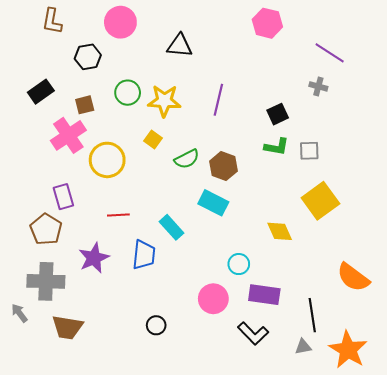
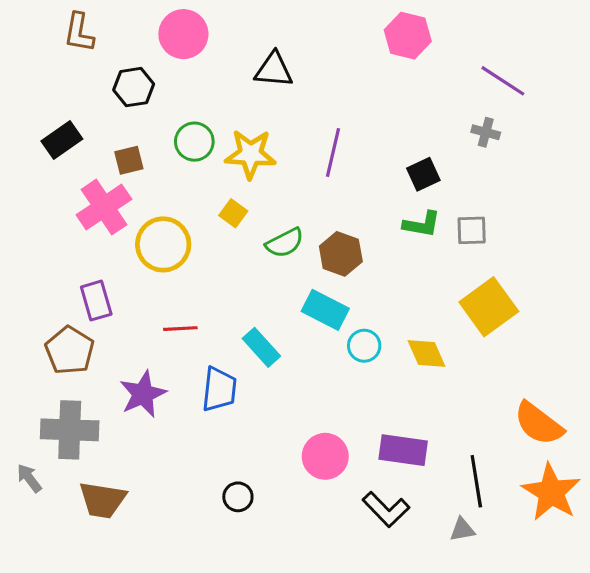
cyan circle: (239, 264) -> (364, 346), moved
orange star: (348, 350) -> (551, 492), moved

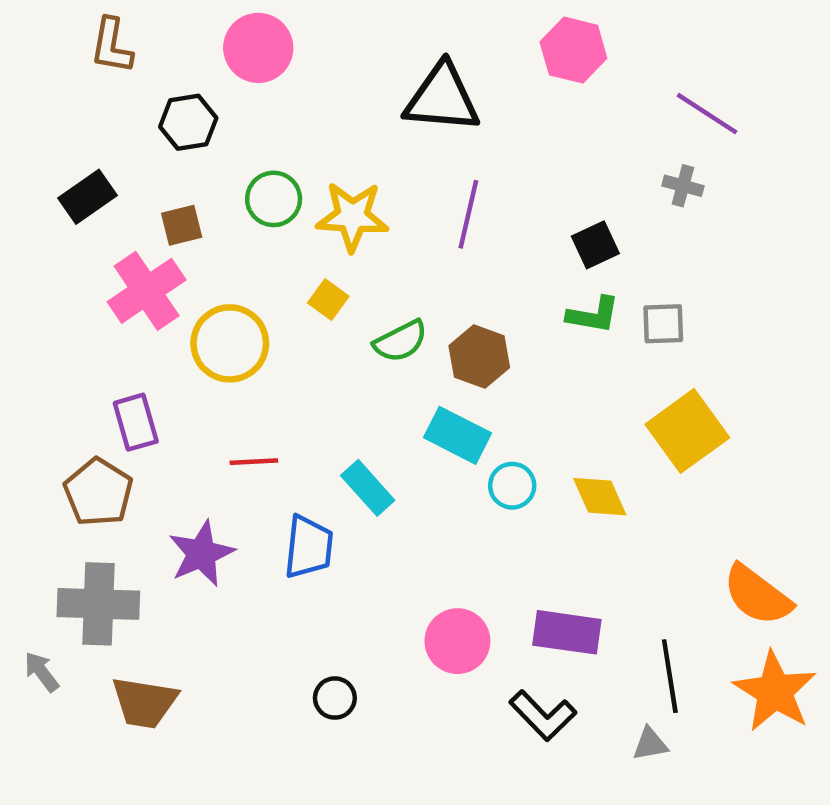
black triangle: (274, 70) -> (442, 98), moved, size x1.4

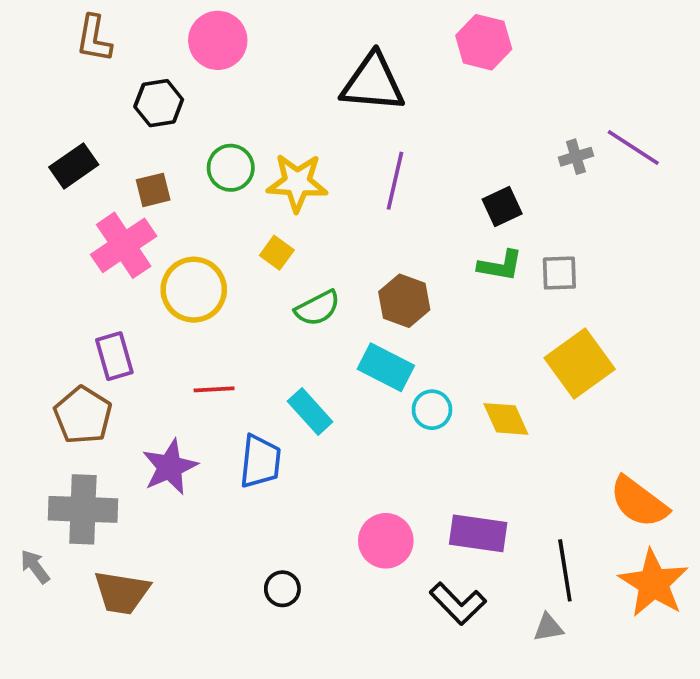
purple line: (707, 114) -> (633, 147), moved
gray cross: (683, 186) -> (576, 157), turned -32
green semicircle: (401, 341) -> (317, 308), moved

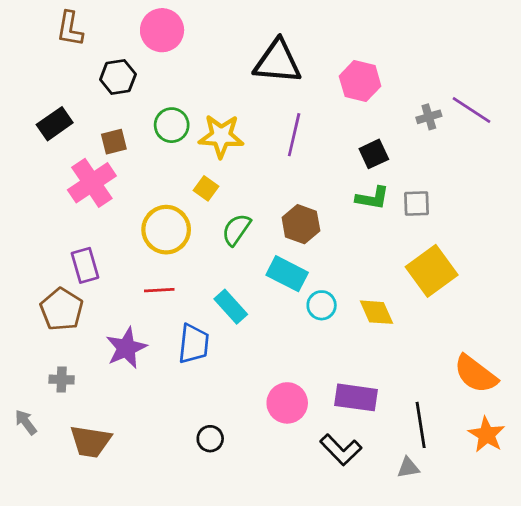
pink hexagon: (484, 42) -> (360, 81), moved
yellow circle: (194, 290) -> (166, 230), moved
green semicircle: (317, 308) -> (236, 230), turned 152
gray cross: (83, 509) -> (62, 380), size x0.5
orange star: (654, 583) -> (487, 435), size x0.7

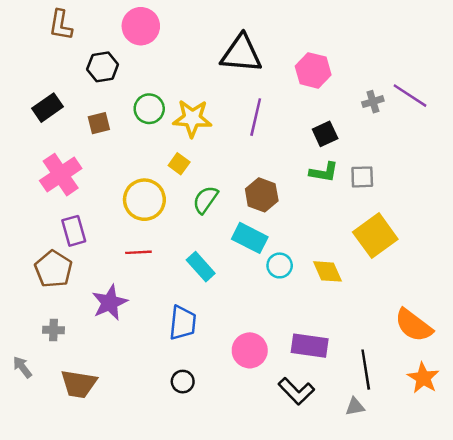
pink cross: (92, 183) -> (61, 175), moved
blue trapezoid: (194, 344) -> (183, 323), moved

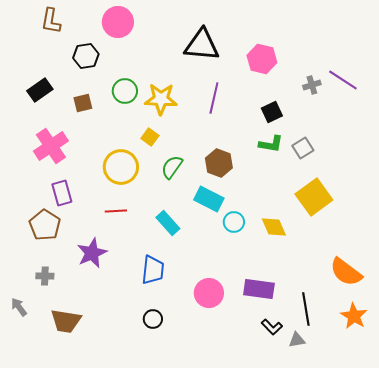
gray square: (362, 177) -> (303, 148), turned -30
black L-shape: (296, 391) -> (272, 327), moved, size x0.7

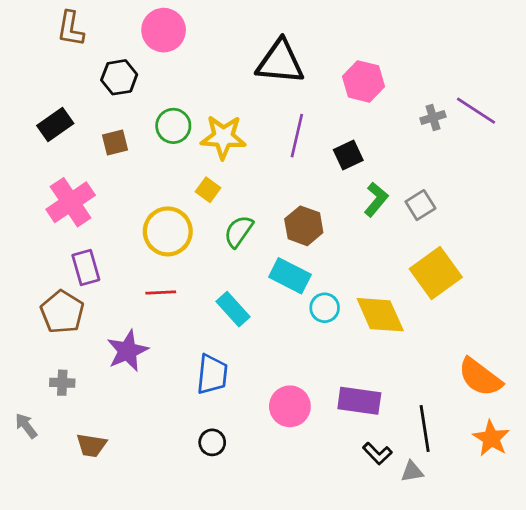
black square: (272, 112) -> (348, 155), moved
green L-shape: (271, 144) -> (376, 199), turned -60
yellow diamond: (274, 227) -> (380, 315), size x1.4
brown trapezoid: (66, 321) -> (91, 445), size x0.7

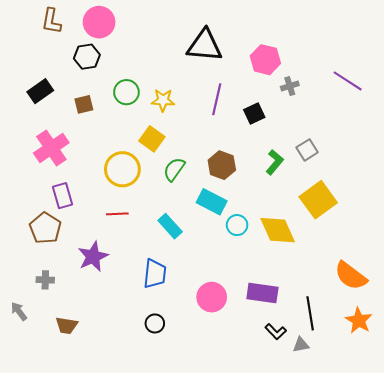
pink circle: (164, 30) -> (99, 22), moved
gray cross: (433, 118) -> (290, 86), moved
yellow star: (223, 137) -> (163, 100), size x0.7
yellow square: (208, 190) -> (152, 139), size x1.4
green L-shape: (376, 199) -> (275, 162), moved

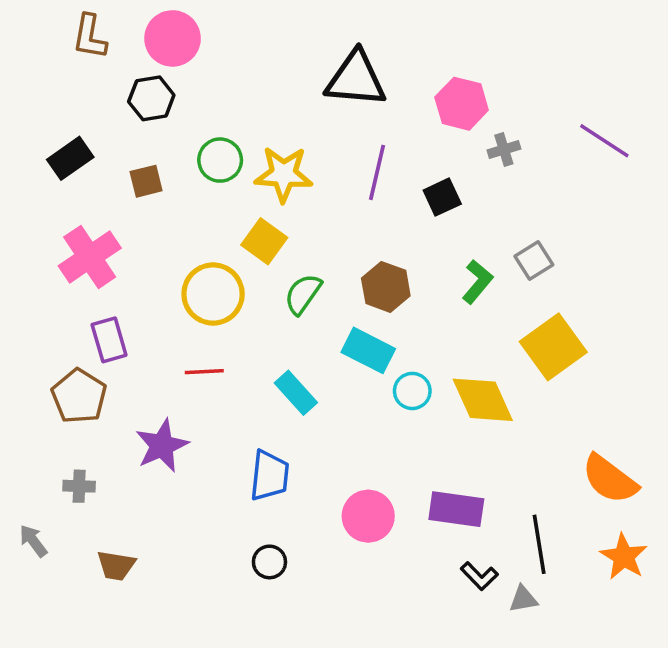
yellow star: (163, 100) -> (284, 174), size x1.4

